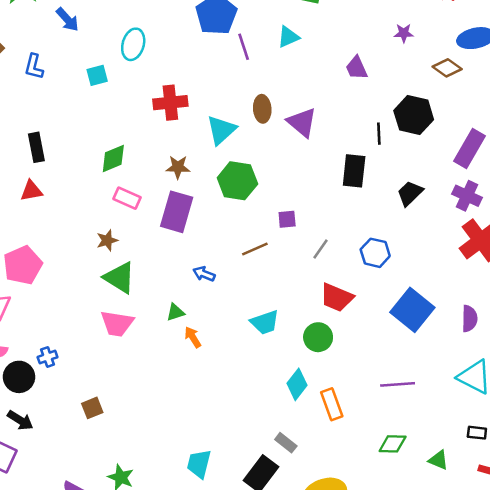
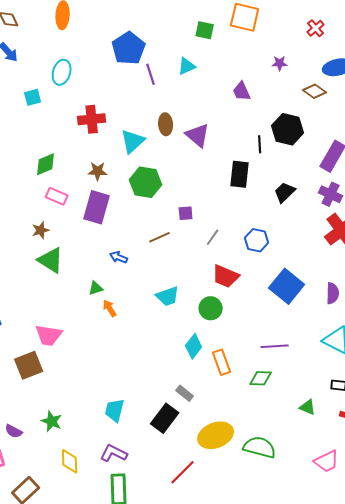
pink trapezoid: (117, 324) -> (49, 335), moved
brown square: (92, 408) -> (29, 365), size x1.6
green diamond: (393, 444) -> (261, 378), moved

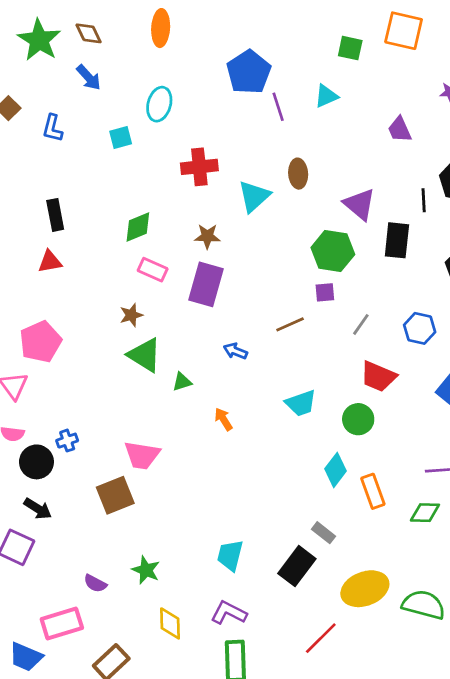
purple triangle: (198, 135) -> (360, 204), moved
green hexagon: (146, 182) -> (333, 251), moved
green triangle: (96, 288) -> (182, 382), moved

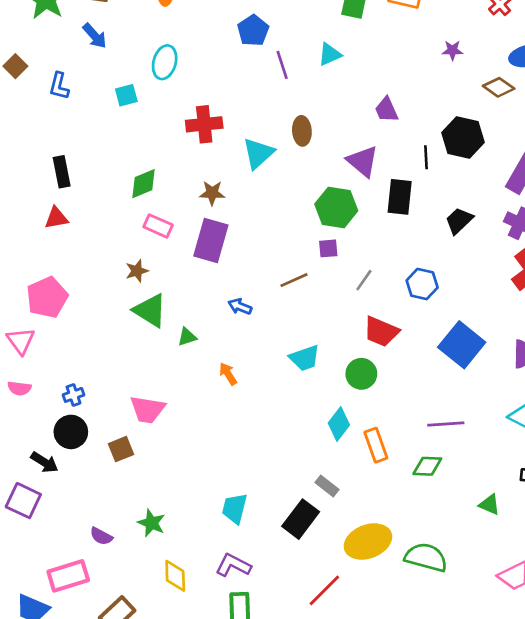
blue pentagon: (249, 72) -> (253, 31), size x0.7
purple trapezoid: (400, 129) -> (386, 110), moved
black circle: (36, 462) -> (71, 432), moved
brown square: (115, 495) -> (121, 449), size x0.7

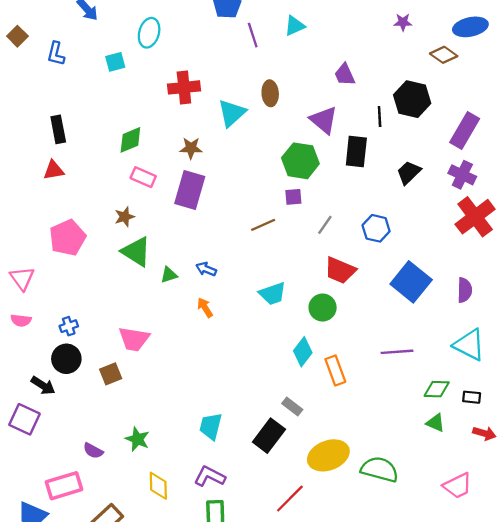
pink pentagon: (47, 297) -> (68, 238), moved
blue arrow: (240, 306) -> (206, 269), moved
green diamond: (427, 466) -> (437, 389), moved

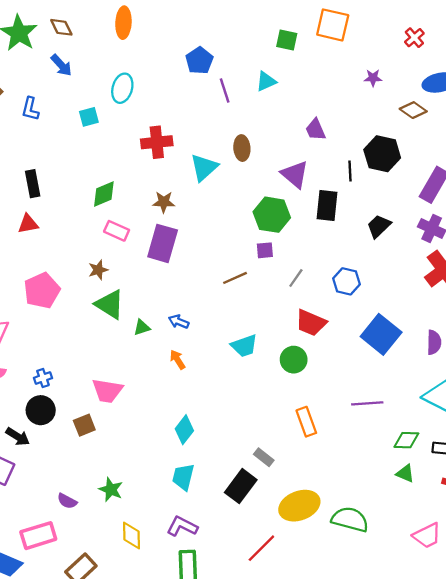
cyan diamond: (303, 352) -> (184, 430), moved

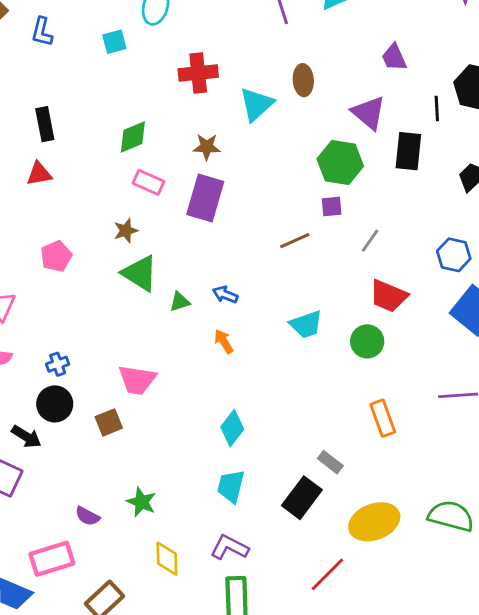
blue hexagon: (347, 281) -> (454, 255), moved
pink pentagon: (42, 291) -> (56, 256), size x0.7
green semicircle: (350, 519) -> (451, 516), moved

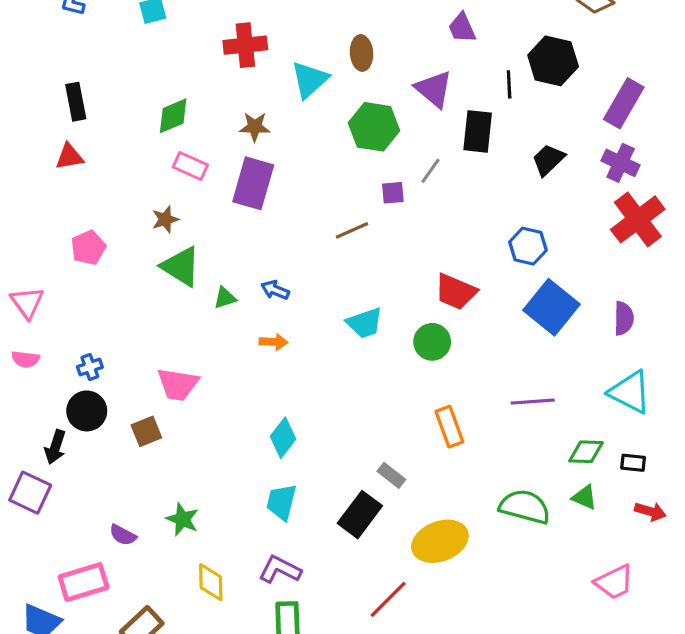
green hexagon: (340, 162) -> (374, 127), moved
gray line: (370, 241) -> (431, 171), moved
orange arrow: (224, 341) -> (274, 342), turned 125
black arrow: (26, 437) -> (55, 447), turned 76
green semicircle: (451, 516) -> (525, 507), moved

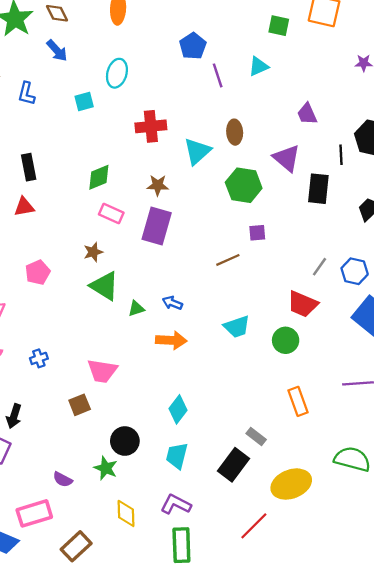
gray line: (431, 171) -> (320, 267), moved
orange arrow: (274, 342) -> (171, 340), size x1.5
black circle: (87, 411) -> (125, 441), moved

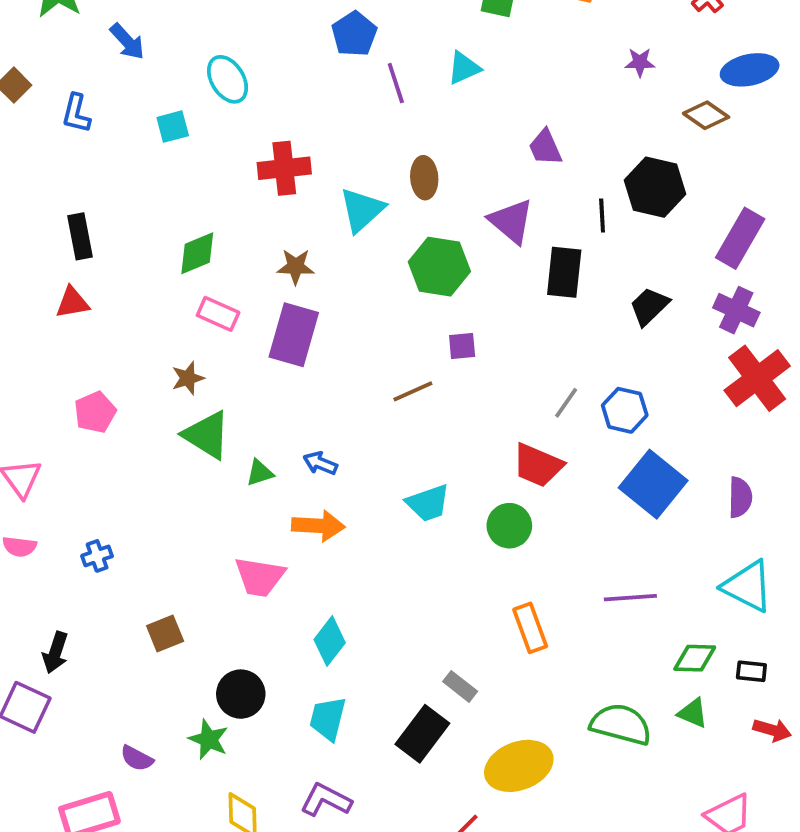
cyan ellipse: (117, 73) -> (228, 79), turned -48
pink trapezoid: (102, 371) -> (260, 577), moved

